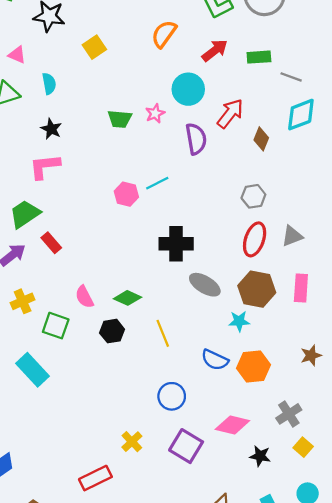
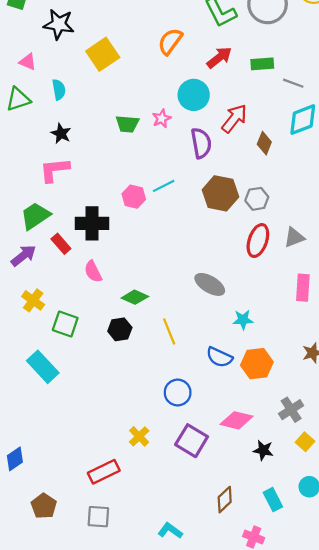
yellow square: (94, 47) -> (103, 54), size x1.4
black cross: (176, 244) -> (92, 223), moved
brown hexagon: (257, 289) -> (220, 193), moved
pink semicircle: (84, 297) -> (93, 272), moved
yellow cross: (23, 301) -> (33, 300), turned -30

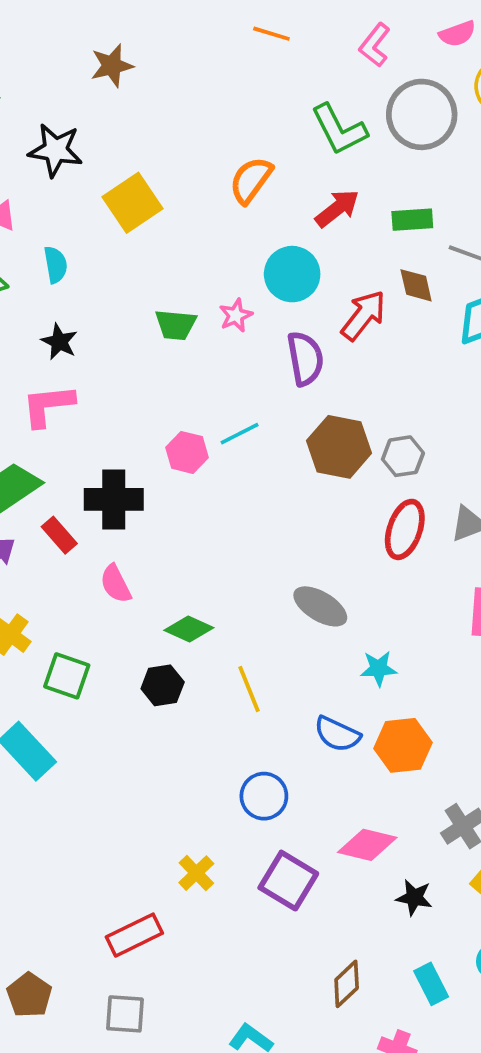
brown diamond: (264, 143) -> (416, 285), moved, turned -35

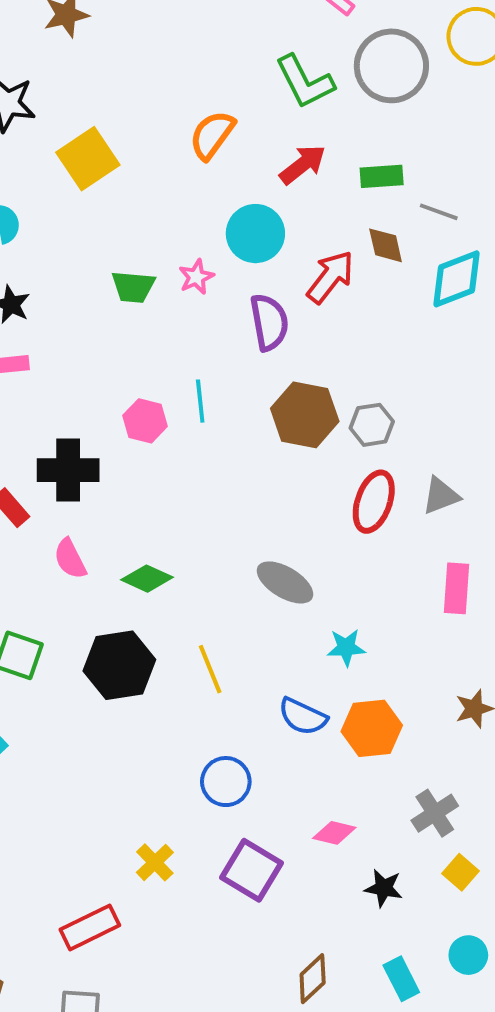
cyan line: (240, 434) -> (200, 401), turned -69
green diamond: (189, 629) -> (147, 579), moved
black hexagon: (163, 685) -> (119, 665), size x1.6
pink diamond: (367, 845) -> (334, 833), size x0.7

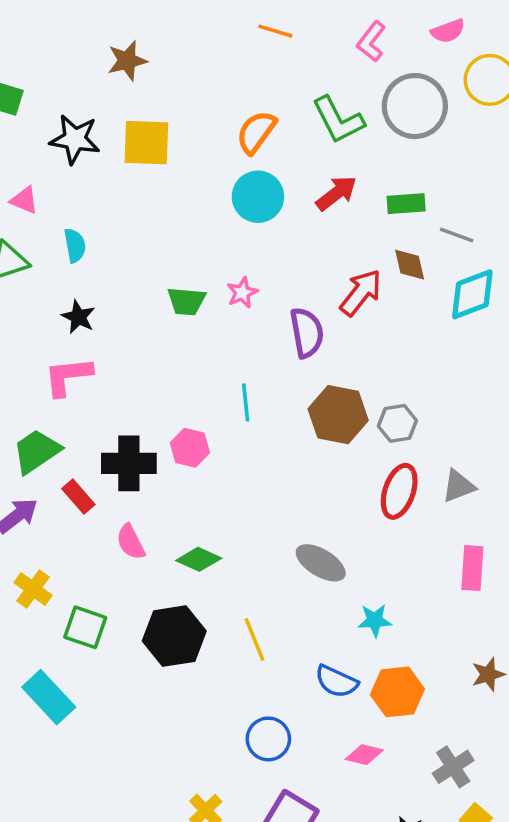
orange semicircle: (212, 135) -> (256, 132), moved
yellow square: (88, 159) -> (146, 143), moved, turned 36
cyan circle: (255, 234) -> (258, 197), moved
pink hexagon: (145, 421) -> (190, 448), moved
pink diamond: (334, 833) -> (364, 755), moved

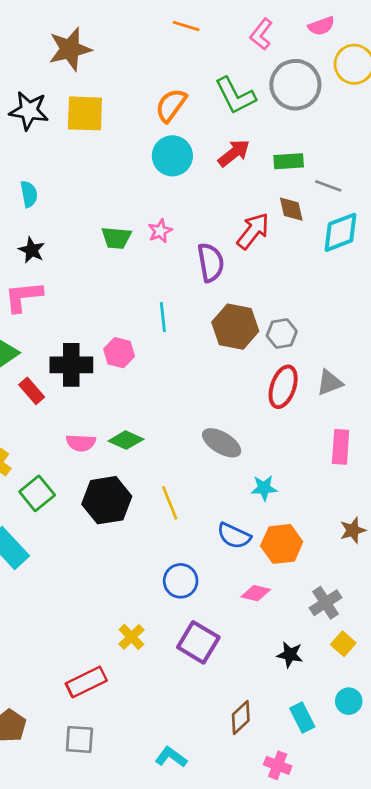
brown star: (127, 61) -> (70, 49), size x1.4
pink semicircle: (131, 542) -> (81, 443), moved, turned -60
green square: (85, 627) -> (37, 493), turned 32

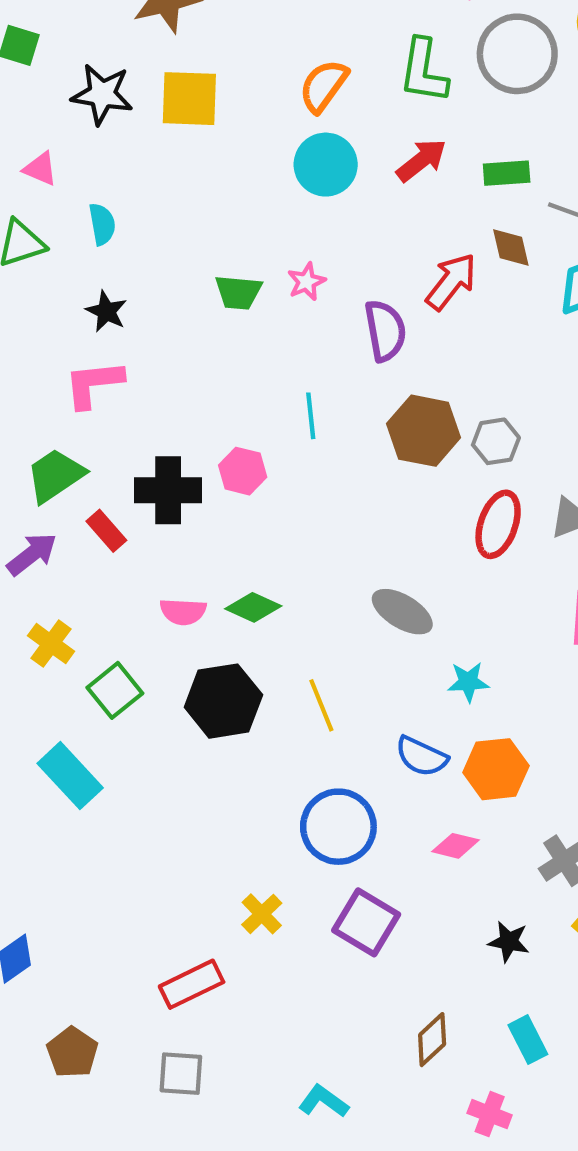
green L-shape: (235, 96) -> (424, 71), turned 36
blue circle: (181, 581) -> (338, 827), size x1.4

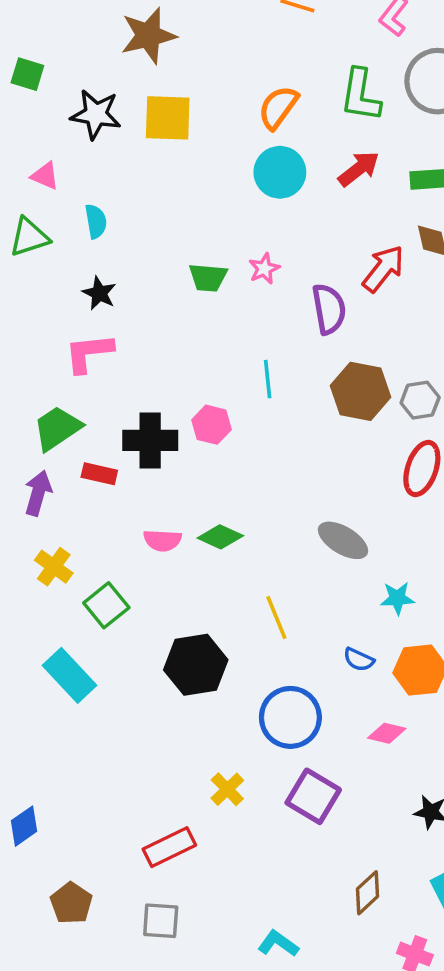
red rectangle: (106, 531) -> (99, 474), turned -36
purple arrow: (32, 554) -> (38, 493), turned -36
black hexagon: (223, 701) -> (196, 665), moved
blue semicircle: (421, 756) -> (359, 660), size x0.7

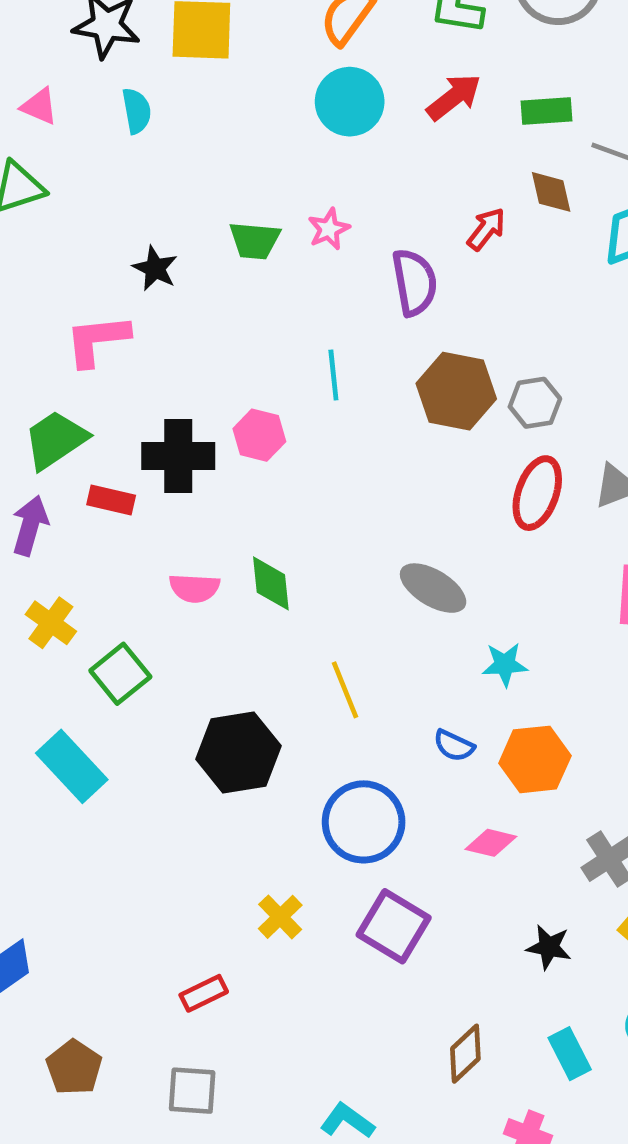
cyan semicircle: (96, 221) -> (137, 111), moved
red arrow: (383, 269) -> (486, 229), size x0.7
black star: (99, 293) -> (155, 268), moved
green diamond: (220, 537) -> (271, 583), turned 60
red rectangle: (169, 847) -> (204, 993), size x0.7

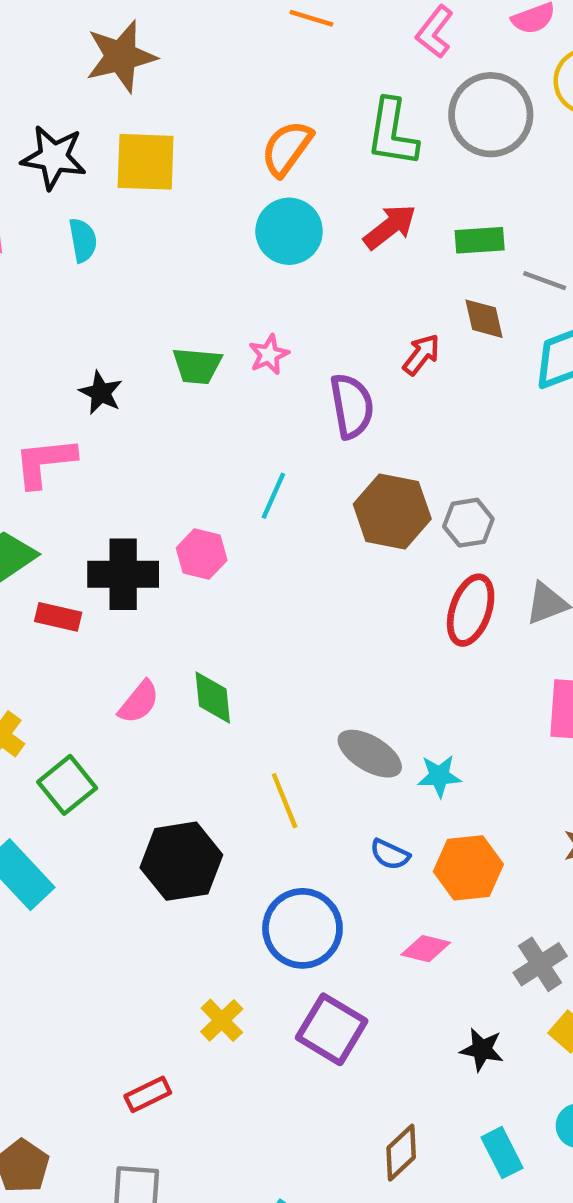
cyan line: (333, 375) -> (273, 496), turned 30
pink semicircle: (194, 588) -> (139, 702), turned -54
gray ellipse: (433, 588) -> (370, 754), moved

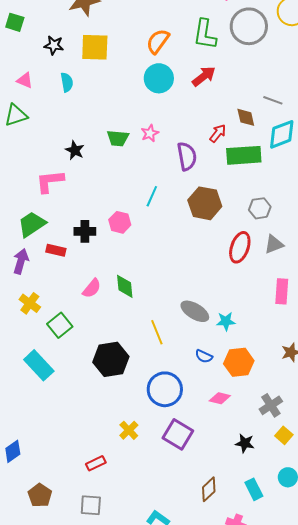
black star: (54, 157) -> (54, 45), size x0.7
green rectangle: (480, 240) -> (244, 155), moved, size x1.6
gray hexagon: (468, 523) -> (260, 208), moved
black cross: (123, 574) -> (85, 231), size x0.7

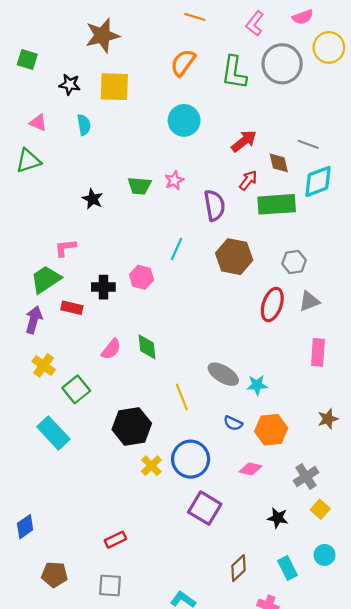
orange semicircle: (158, 41) -> (183, 63), moved
red arrow: (204, 76) -> (244, 141), moved
pink L-shape: (50, 181) -> (65, 248), moved, size x0.7
yellow cross: (129, 430) -> (151, 466), moved
brown pentagon: (40, 495) -> (54, 575), turned -30

